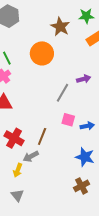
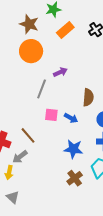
orange circle: (42, 53) -> (31, 51), moved
blue arrow: (87, 126) -> (71, 118), turned 48
brown line: (42, 136) -> (28, 135), turned -54

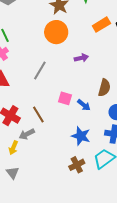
orange rectangle: (65, 30) -> (101, 25), moved
gray line: (42, 89) -> (40, 71), moved

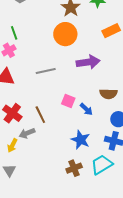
purple arrow: (81, 58) -> (88, 62), size x1.6
gray line: (40, 71) -> (46, 71), turned 42
brown semicircle: (104, 88) -> (108, 94), turned 72

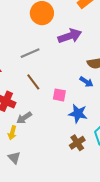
pink square: (68, 101) -> (59, 95), moved
blue arrow: (86, 109) -> (86, 82), moved
brown line: (40, 115) -> (33, 82), moved

